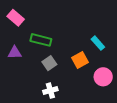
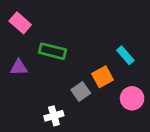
gray square: (49, 63) -> (81, 92), moved
white cross: (50, 91) -> (54, 116), moved

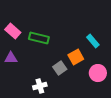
pink rectangle: (20, 23) -> (13, 31), moved
purple triangle: (19, 67) -> (11, 58), moved

